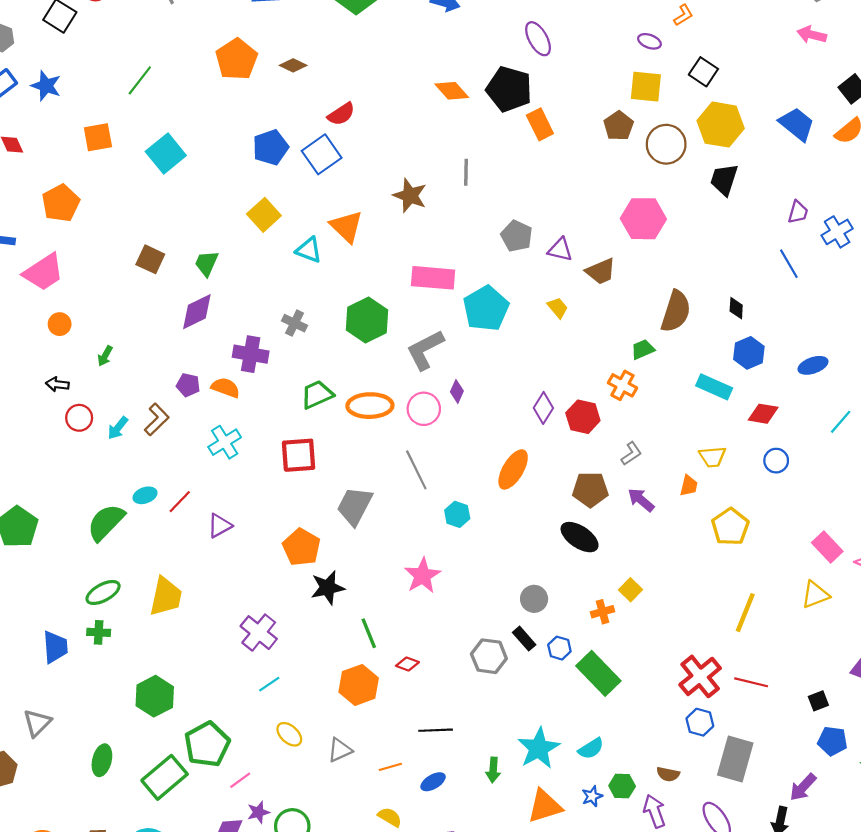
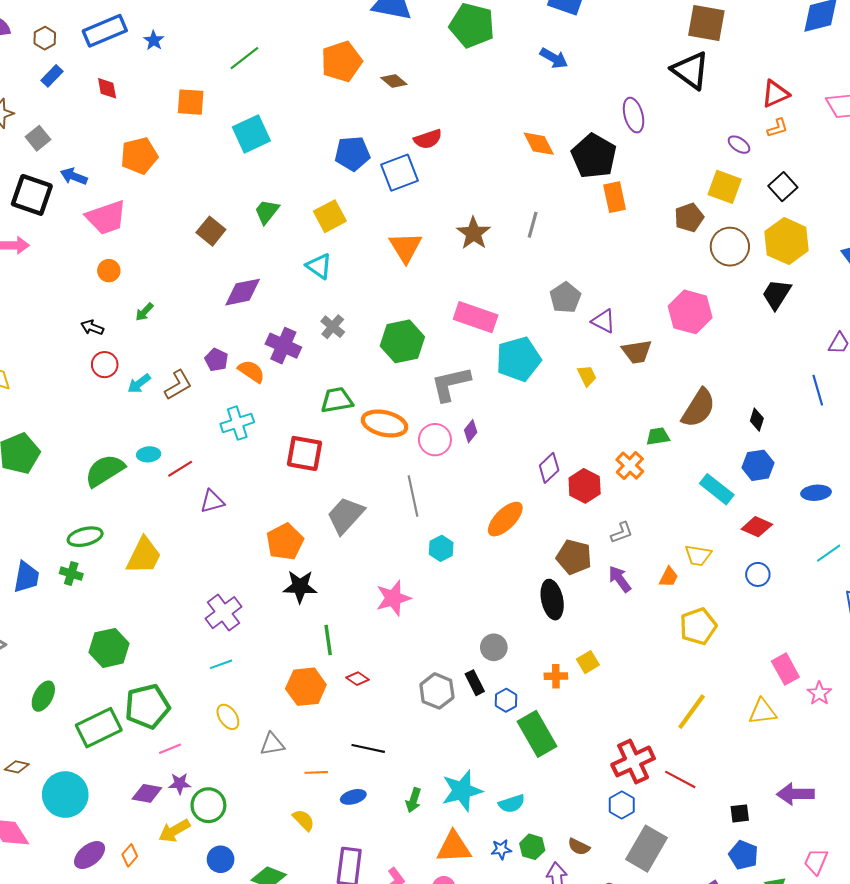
blue star: (46, 86) -> (154, 40), size x0.7
cyan triangle: (309, 250) -> (319, 266), moved
green trapezoid: (206, 263) -> (267, 212), moved
black ellipse: (580, 537) -> (552, 600), turned 30

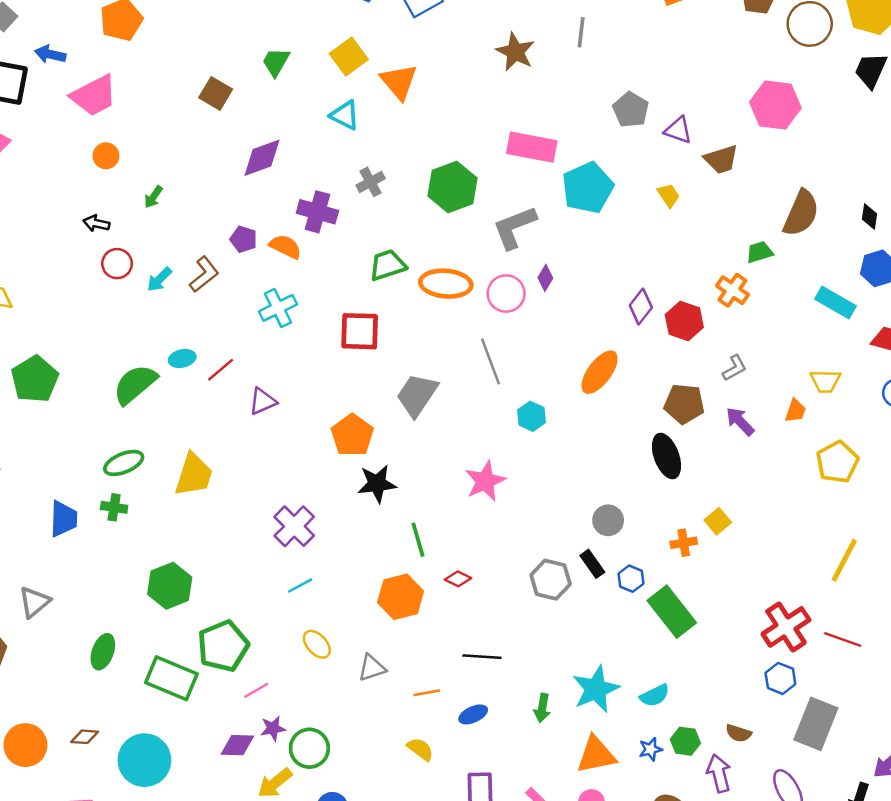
orange triangle: (406, 247) -> (399, 82), moved
gray cross: (333, 327) -> (371, 182), turned 30
green rectangle: (99, 728) -> (171, 678), turned 57

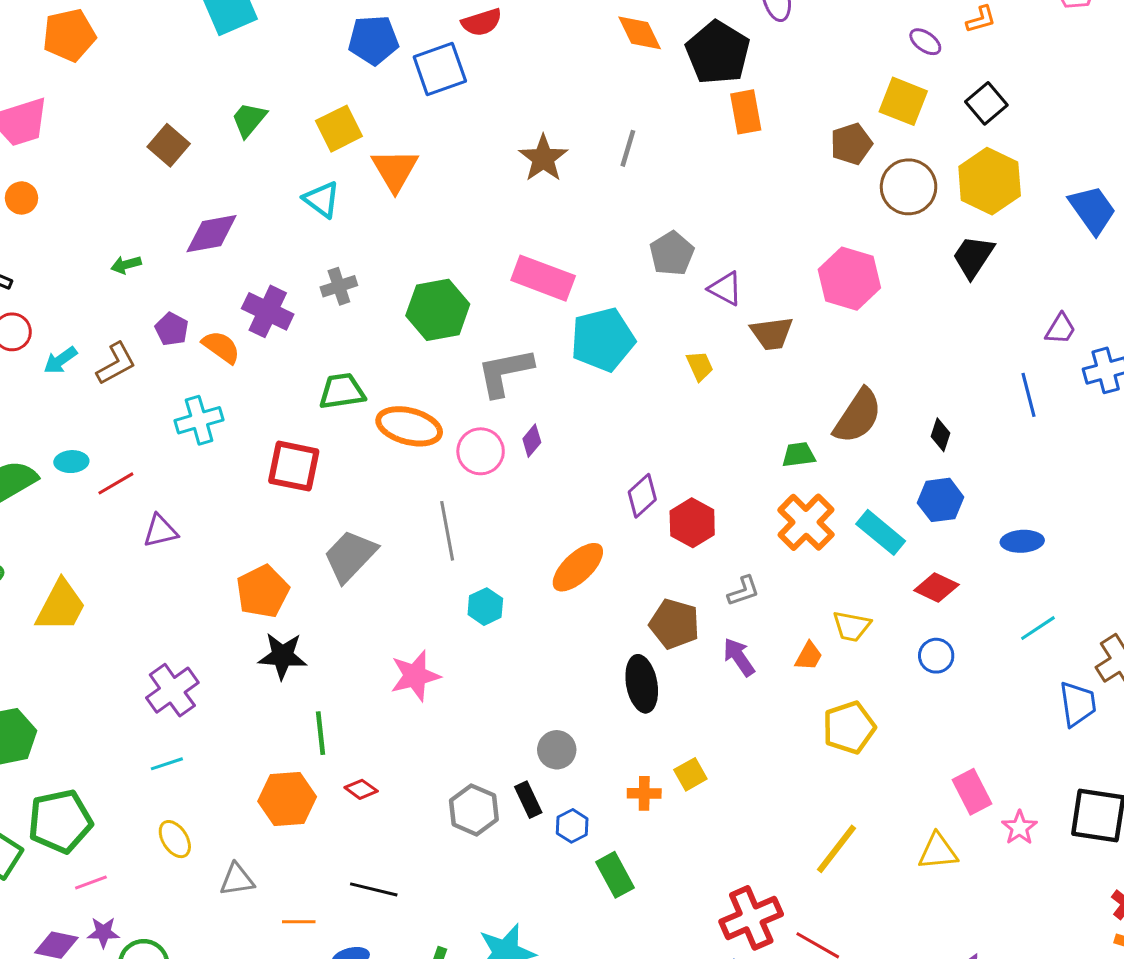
green arrow: (153, 197) -> (126, 265), moved, turned 30
orange cross: (732, 290) -> (806, 522), moved, size x1.4
green rectangle: (672, 612) -> (615, 875), size x0.7

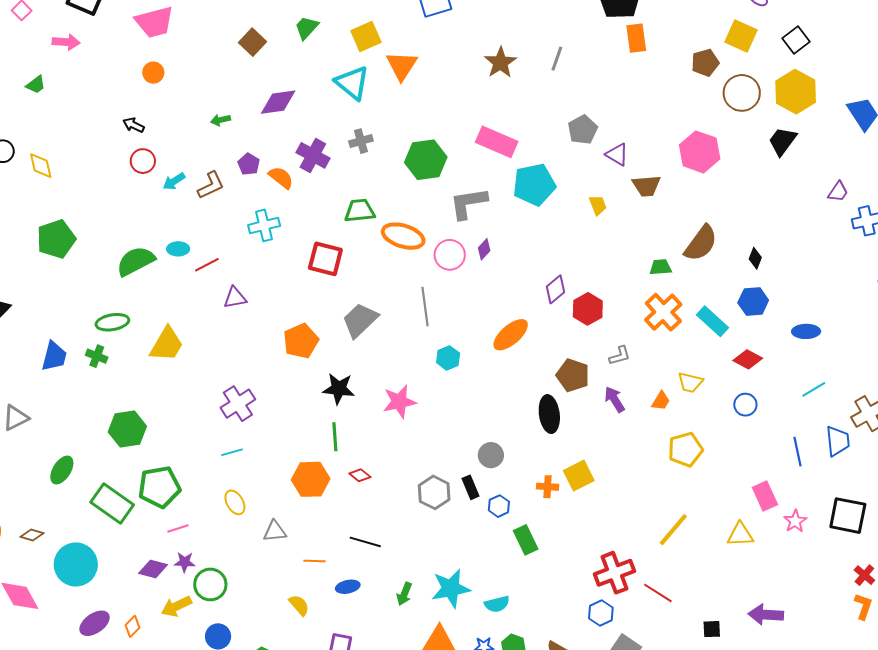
cyan triangle: (322, 199) -> (352, 83), size x1.4
blue line: (1029, 395) -> (797, 452), moved
black star: (282, 656) -> (339, 389), moved
yellow square: (690, 774) -> (579, 476), size x1.4

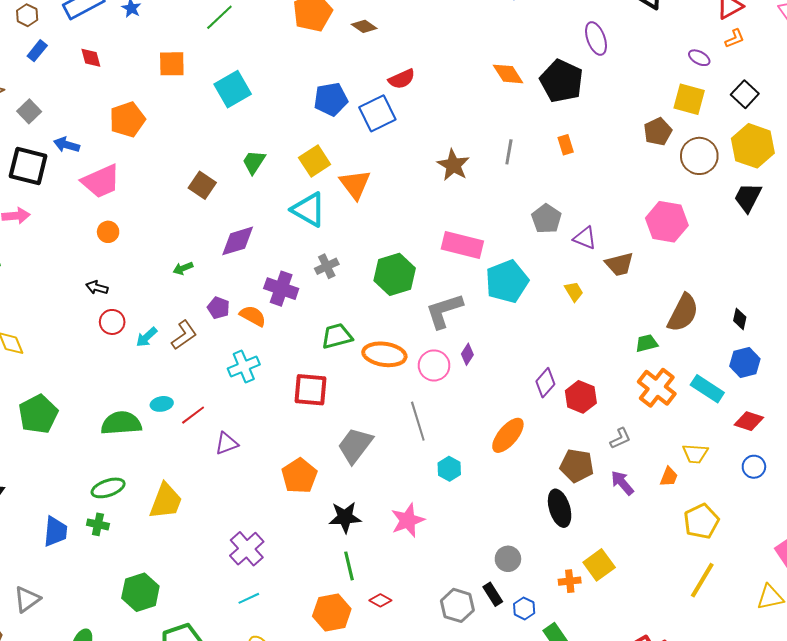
orange rectangle: (636, 38) -> (566, 145), moved, size x0.7
green semicircle: (136, 261) -> (121, 423), turned 33
yellow line: (673, 530) -> (702, 580), moved

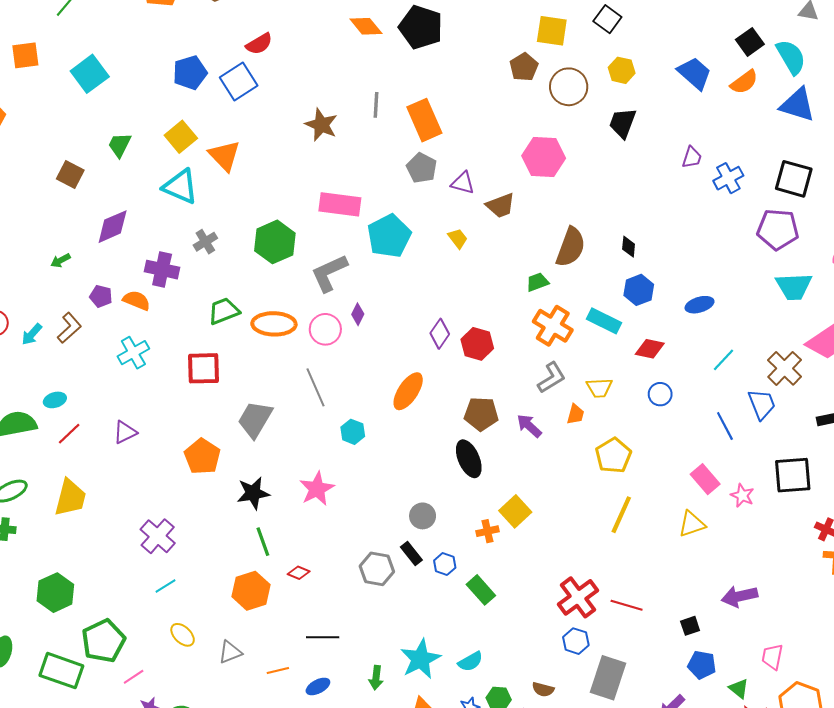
orange rectangle: (566, 145) -> (424, 120), moved, size x2.0
yellow hexagon: (753, 146) -> (622, 70), size x0.6
red line: (193, 415) -> (69, 434), moved
gray L-shape: (620, 438) -> (552, 378), moved, size x1.4

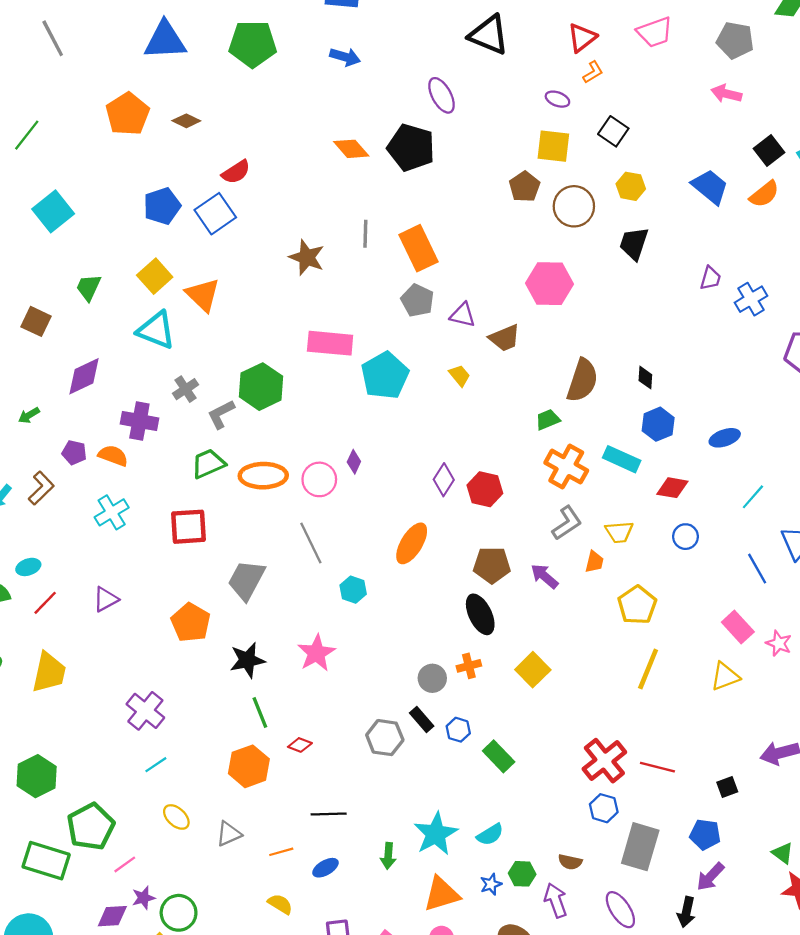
gray L-shape: (329, 273) -> (221, 414), moved, size x0.7
orange cross: (487, 531) -> (469, 666), moved
blue pentagon: (702, 665) -> (705, 834), moved

